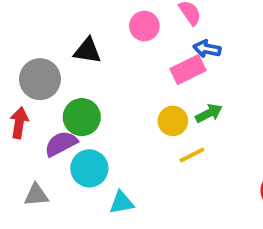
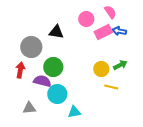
pink rectangle: (188, 70) -> (103, 32), moved
purple semicircle: (61, 144) -> (42, 81), turned 42
yellow line: (192, 155) -> (111, 87), turned 40

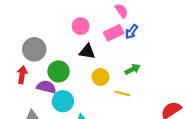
pink circle: (86, 19) -> (81, 26), moved
blue arrow: (119, 31) -> (131, 32), turned -64
black triangle: (56, 32) -> (87, 52), moved
yellow circle: (101, 69) -> (100, 77), moved

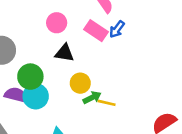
pink rectangle: (114, 33) -> (96, 31), turned 60
green arrow: (133, 69) -> (92, 98), moved
cyan circle: (63, 101) -> (36, 96), moved

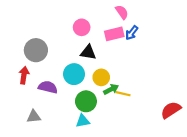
pink rectangle: (96, 31) -> (114, 34), turned -48
green circle: (30, 77) -> (86, 101), moved
cyan circle: (36, 96) -> (74, 74), moved

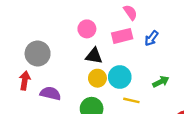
blue arrow: (132, 33) -> (151, 38), moved
cyan circle: (74, 74) -> (120, 77), moved
yellow circle: (101, 77) -> (97, 78), moved
green arrow: (111, 89) -> (161, 82), moved

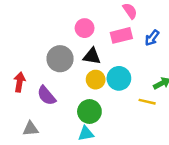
gray circle: (38, 54) -> (60, 59), moved
purple semicircle: (51, 93) -> (47, 96), turned -144
yellow line: (131, 100) -> (147, 102), moved

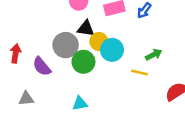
gray circle: (60, 59) -> (66, 45), moved
yellow circle: (96, 80) -> (99, 42), moved
green circle: (89, 111) -> (83, 62), moved

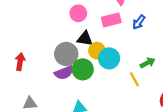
purple semicircle: (42, 67) -> (64, 73), moved, turned -72
yellow line: (139, 72) -> (134, 79), turned 48

